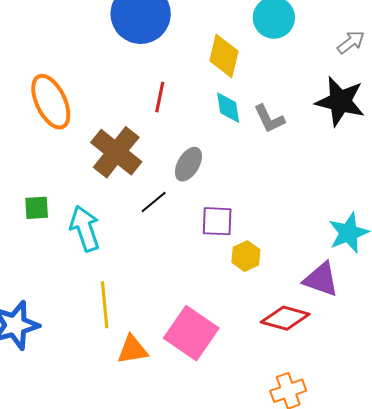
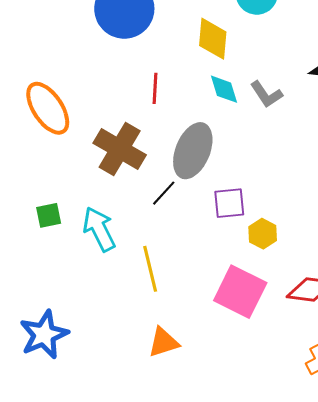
gray ellipse: (188, 164) -> (193, 151), size x1.6
yellow line: (105, 305) -> (150, 269), moved
pink square: (191, 333) -> (240, 292), moved

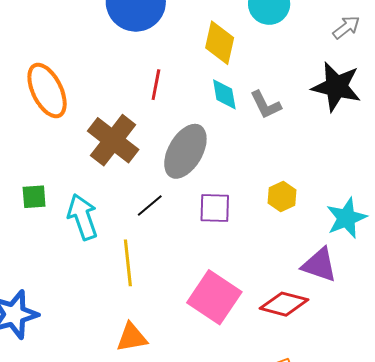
black line: (164, 193) -> (150, 205), moved
yellow hexagon: (263, 234) -> (282, 197), moved

